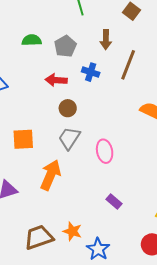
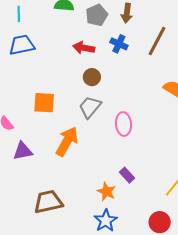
brown arrow: (106, 40) -> (127, 13), moved
orange star: (72, 231) -> (107, 192), moved

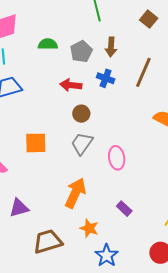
orange arrow: (67, 141) -> (75, 193), moved
purple triangle: (23, 151) -> (19, 208), moved
orange star: (107, 192) -> (89, 228), moved

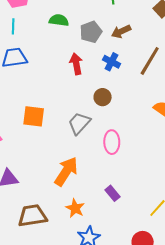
brown arrow: (111, 47) -> (121, 31), turned 54
red arrow: (71, 85) -> (76, 64), turned 65
brown circle: (81, 114) -> (103, 97), moved

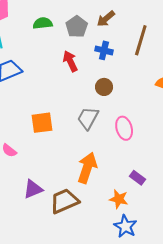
orange star: (75, 208) -> (119, 199), moved
brown trapezoid: (32, 216) -> (64, 201), moved

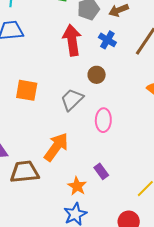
red arrow: (70, 61) -> (72, 40), size x1.4

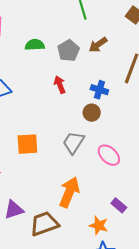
red arrow: (72, 40) -> (60, 85), size x0.6
blue cross: (107, 40) -> (99, 90), moved
pink ellipse: (103, 120) -> (109, 155), turned -35

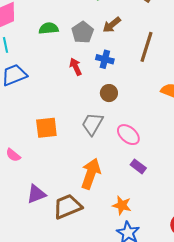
blue cross: (99, 90) -> (105, 59), moved
purple rectangle: (119, 205) -> (138, 166), moved

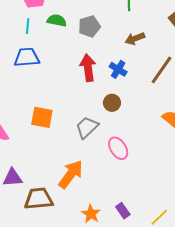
green semicircle: (49, 28) -> (57, 20), moved
gray pentagon: (83, 32) -> (89, 26), moved
red arrow: (76, 67) -> (88, 68), size x1.5
purple rectangle: (138, 166) -> (123, 211), moved

